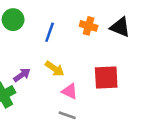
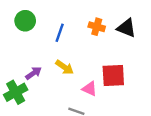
pink triangle: (70, 91) -> (90, 89), moved

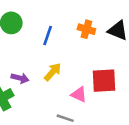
yellow arrow: (64, 67) -> (53, 72), turned -84
purple arrow: (33, 73) -> (20, 78), turned 49

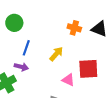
blue line: (48, 35) -> (26, 48), moved
yellow arrow: (53, 72) -> (56, 54), moved

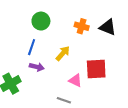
green circle: (14, 23) -> (41, 21), moved
purple arrow: (21, 67) -> (37, 67), moved

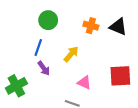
purple arrow: (37, 67) -> (44, 68), turned 40
red square: (96, 69) -> (120, 76), moved

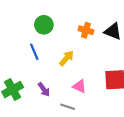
blue line: (38, 48) -> (34, 52), turned -42
purple arrow: (44, 68) -> (44, 90), moved

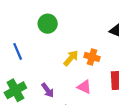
orange cross: (86, 30) -> (92, 57), moved
blue line: (34, 52) -> (18, 51), moved

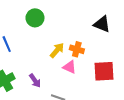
pink triangle: (84, 87) -> (70, 67), moved

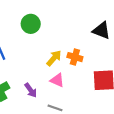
pink triangle: (70, 67) -> (57, 80), moved

